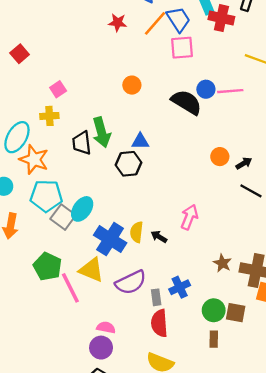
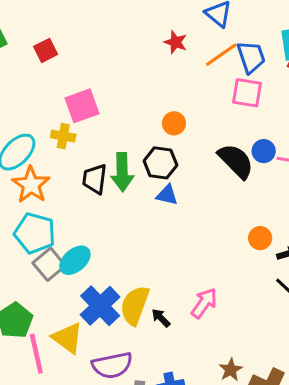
pink square: (58, 89) -> (82, 106), size x1.6
black hexagon: (129, 164) -> (160, 163), moved
yellow semicircle: (137, 232) -> (135, 305), size x1.5

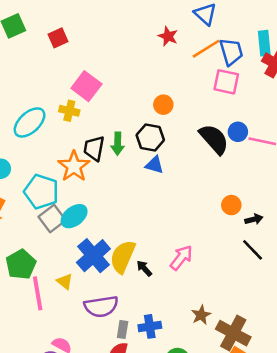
pink square: (82, 106) -> (86, 86), turned -36
green arrow: (122, 172) -> (118, 144), size x0.7
orange star: (31, 185) -> (74, 166), moved
yellow triangle: (68, 338) -> (65, 281), size x0.6

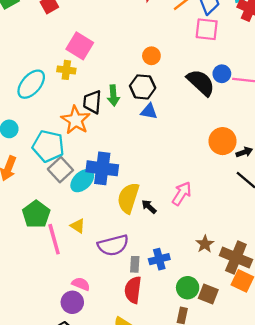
orange circle: (231, 205) -> (223, 141), size x1.5
cyan ellipse: (74, 216) -> (82, 181), moved
blue cross: (93, 256) -> (102, 168), moved, turned -36

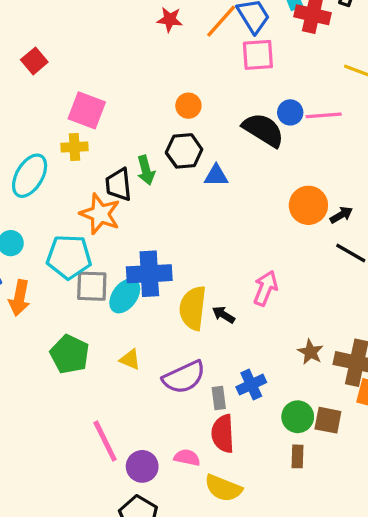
blue triangle: (149, 111) -> (216, 176), moved
gray square: (60, 170) -> (92, 286), turned -35
pink line: (54, 239) -> (105, 441), moved
pink semicircle: (81, 284) -> (187, 458), moved

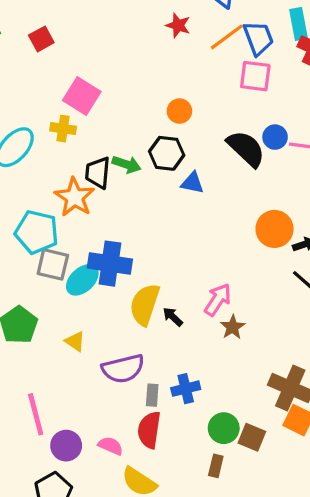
green arrow: (146, 170) -> (127, 164), turned -68
brown star: (310, 352) -> (233, 327), moved

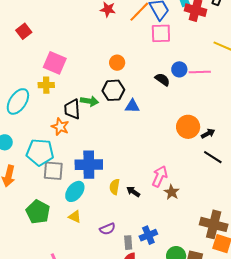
black semicircle: (246, 149) -> (162, 79), size x0.6
orange star: (75, 197) -> (60, 127), size x0.7
cyan ellipse: (82, 280) -> (75, 191), moved
yellow semicircle: (145, 305) -> (115, 187), size x0.6
purple semicircle: (123, 369) -> (107, 229), size x0.6

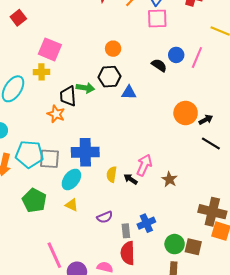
pink line: (200, 72) -> (197, 57), turned -65
cyan pentagon: (40, 152) -> (29, 154), moved
pink arrow: (160, 176) -> (144, 165), moved

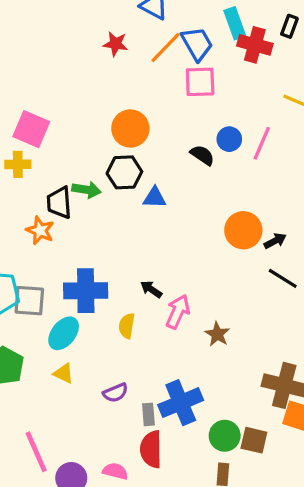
orange circle: (113, 49) -> (130, 128), size x1.5
black arrow: (131, 179) -> (151, 289), moved
blue cross: (146, 223) -> (181, 403), size x1.5

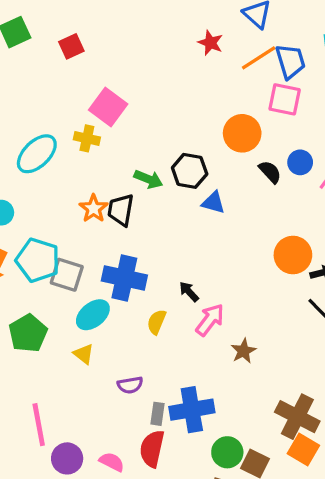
orange circle: (130, 128) -> (242, 133), moved
black trapezoid: (59, 203) -> (121, 210), moved

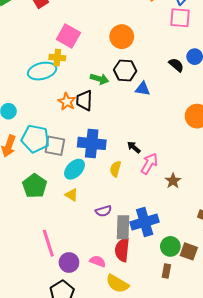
orange circle: (242, 133) -> (122, 37), moved
cyan ellipse: (37, 154) -> (42, 71), moved, turned 36
gray rectangle: (157, 414) -> (123, 227), size x1.6

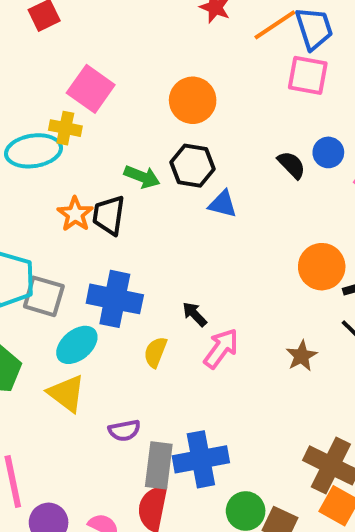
brown star: (173, 181) -> (302, 356), moved
yellow triangle: (72, 195) -> (66, 393), size x1.5

